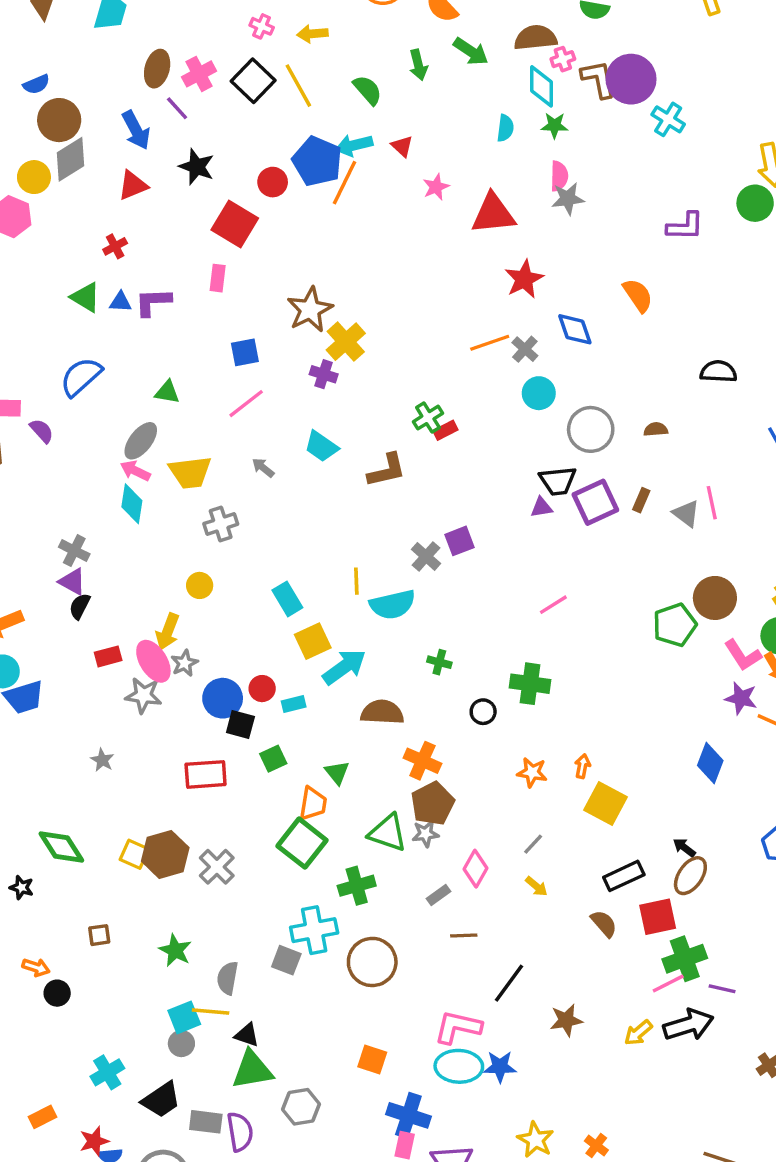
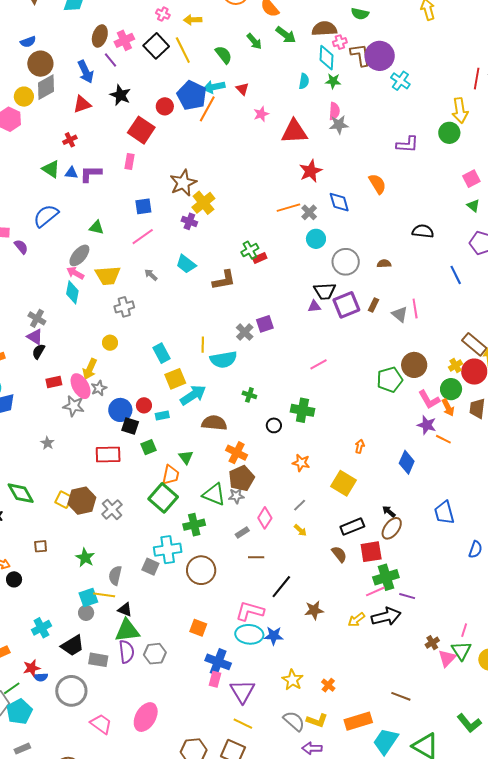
green arrow: (418, 65) -> (254, 41), turned -30
orange arrow: (582, 766) -> (360, 446), moved
purple semicircle: (240, 1132) -> (126, 652), moved

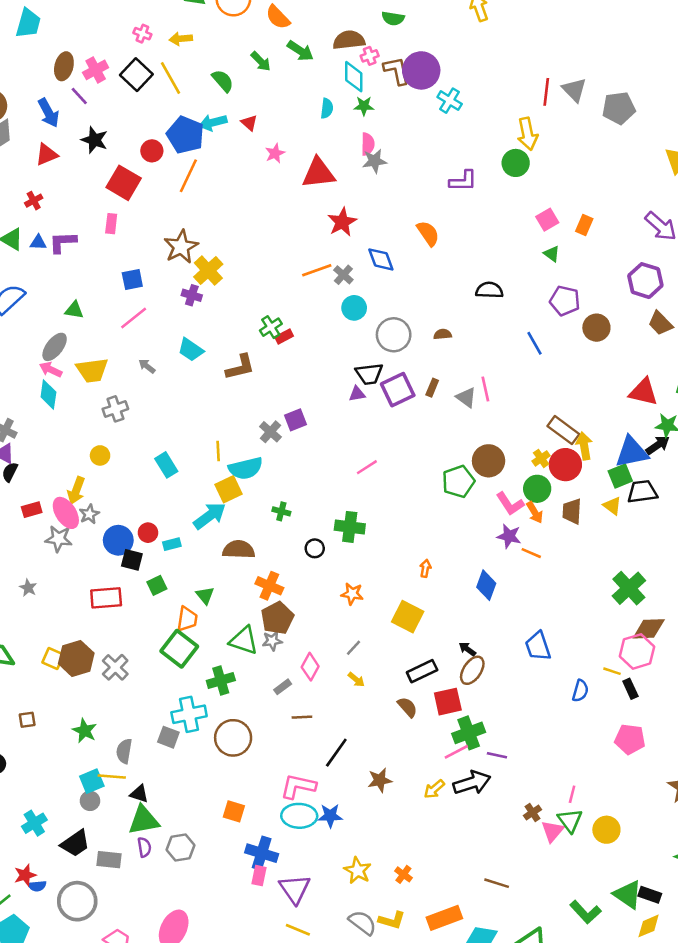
orange line: (207, 109) -> (188, 176), moved
yellow square: (175, 379) -> (228, 489), moved
purple semicircle: (126, 652) -> (144, 847), size x0.7

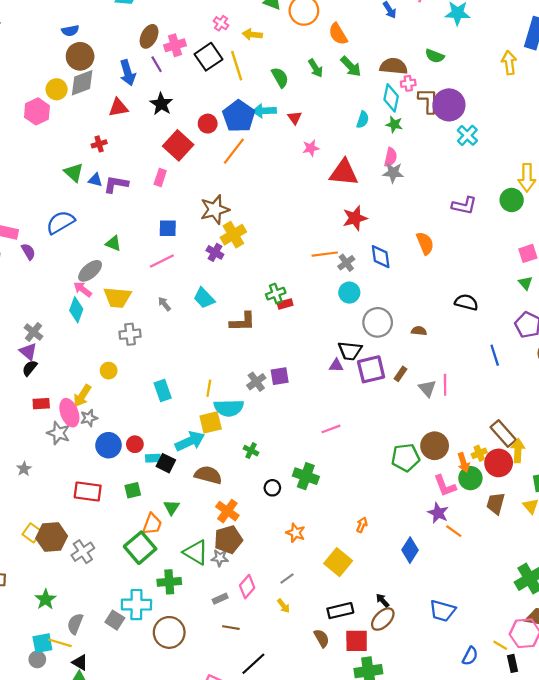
orange arrow: (535, 512) -> (463, 462), moved
black square: (132, 560) -> (166, 463), moved
blue trapezoid: (538, 646) -> (442, 611), turned -68

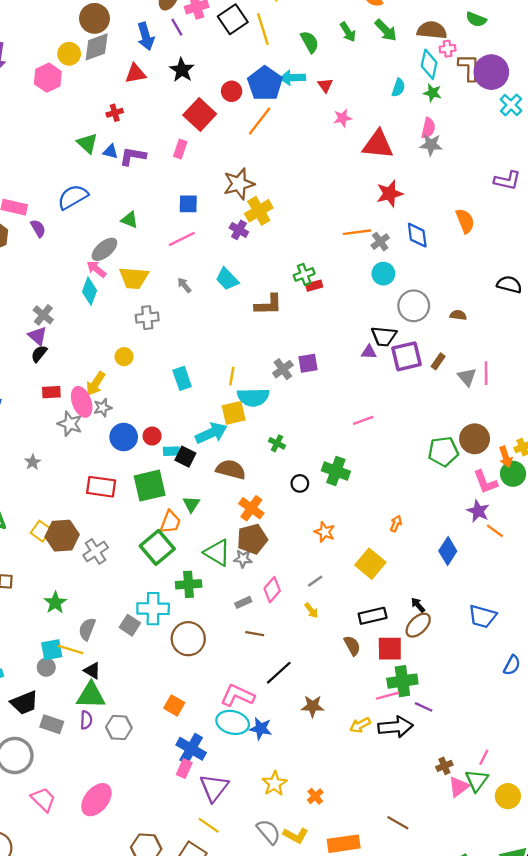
green square: (133, 490) -> (150, 486), size x1.8

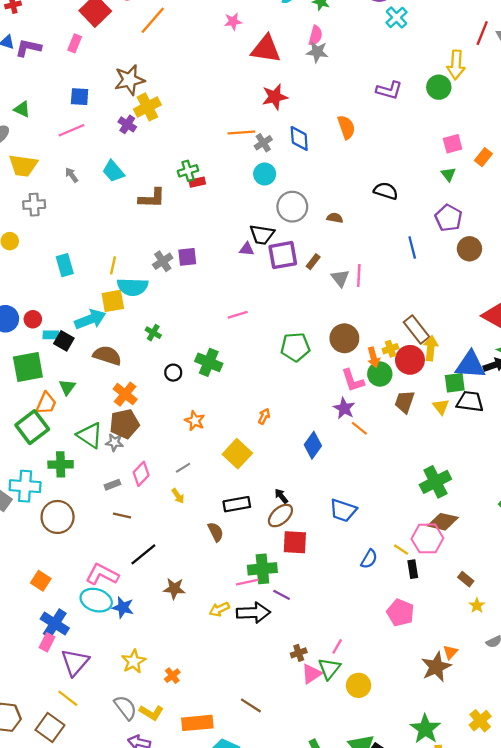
green pentagon: (443, 451) -> (295, 347), moved
red square: (390, 649) -> (295, 542), moved

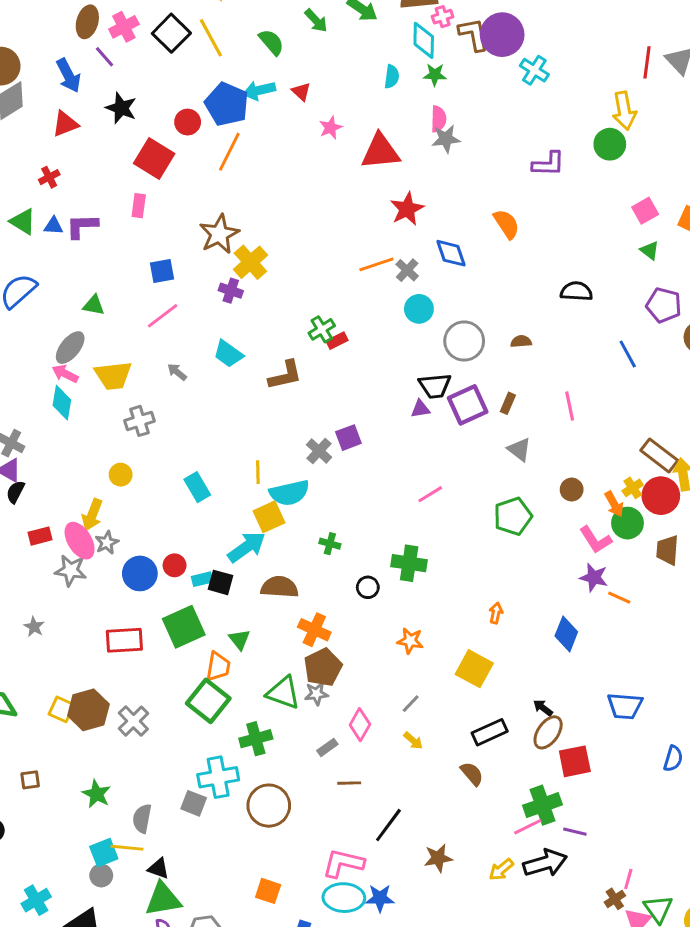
gray triangle: (340, 278) -> (519, 449), moved
brown circle: (344, 338) -> (572, 490), size x0.6
pink line: (337, 646) -> (628, 879), moved

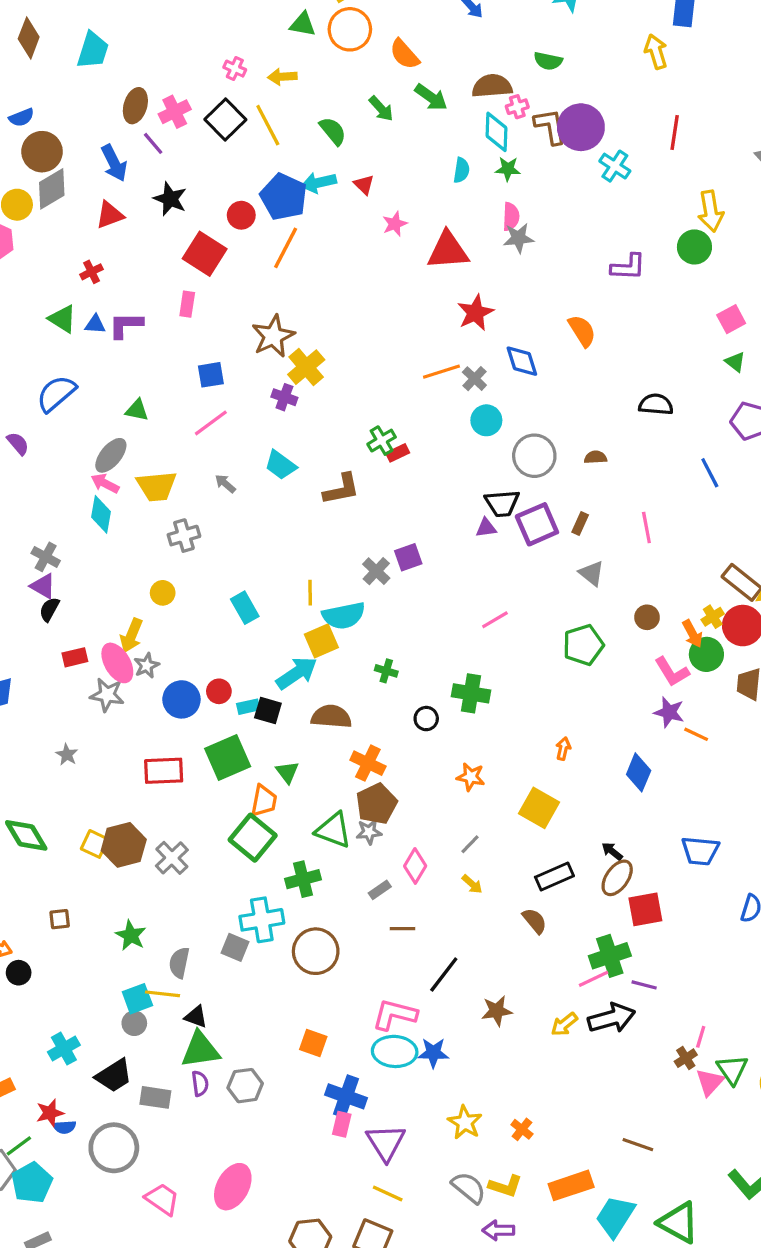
red line: (647, 62) -> (675, 133), moved

